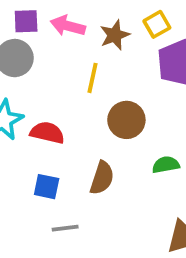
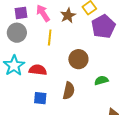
pink arrow: (68, 26) -> (43, 13), turned 48
yellow line: (93, 78) -> (50, 38), moved

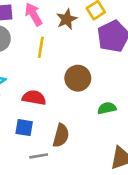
red semicircle: (38, 70) -> (34, 98), moved
brown semicircle: (69, 91) -> (61, 135), moved

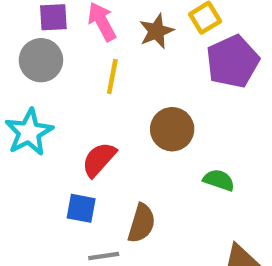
red semicircle: (34, 98) -> (99, 159), turned -60
green semicircle: (107, 108) -> (219, 180), turned 30

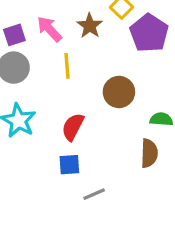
brown semicircle: (142, 223) -> (149, 153), moved

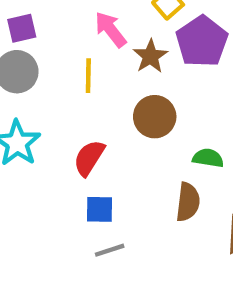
brown star: (90, 26) -> (150, 56), moved
pink arrow: (49, 29) -> (111, 29), moved
blue square: (69, 165) -> (99, 209), moved

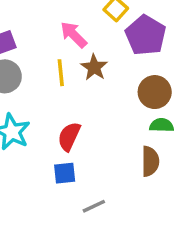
brown star: (150, 56) -> (94, 67), moved
brown circle: (155, 117) -> (155, 92), moved
blue square: (99, 209) -> (65, 173), moved

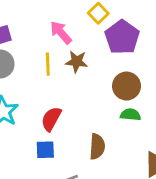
brown star: (94, 67) -> (77, 62), turned -30
brown semicircle: (150, 161) -> (97, 147), moved

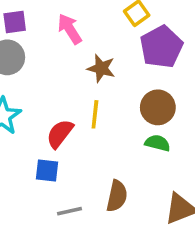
pink arrow: (61, 33) -> (70, 29), moved
yellow line: (48, 64) -> (95, 114), moved
brown semicircle: (97, 147) -> (117, 196), moved

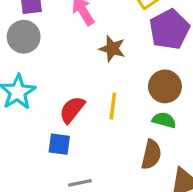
yellow line: (95, 114) -> (113, 106), moved
brown semicircle: (117, 196) -> (151, 155), moved

